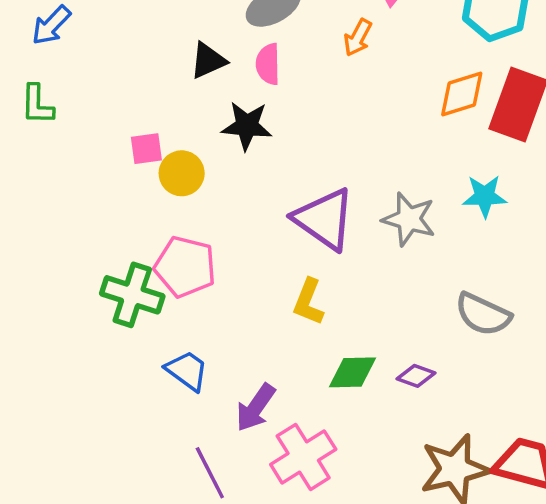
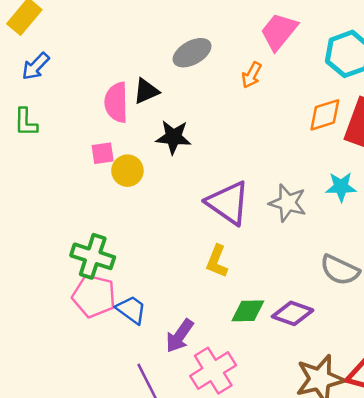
pink semicircle: (268, 64) -> (116, 102), moved, size x1.4
pink pentagon: (185, 267) -> (94, 296), moved
purple diamond: (416, 376) -> (293, 313), size x1.5

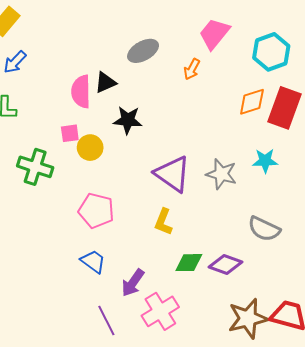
green cross: (93, 256) -> (35, 167), moved
pink pentagon: (94, 296) -> (96, 211), moved

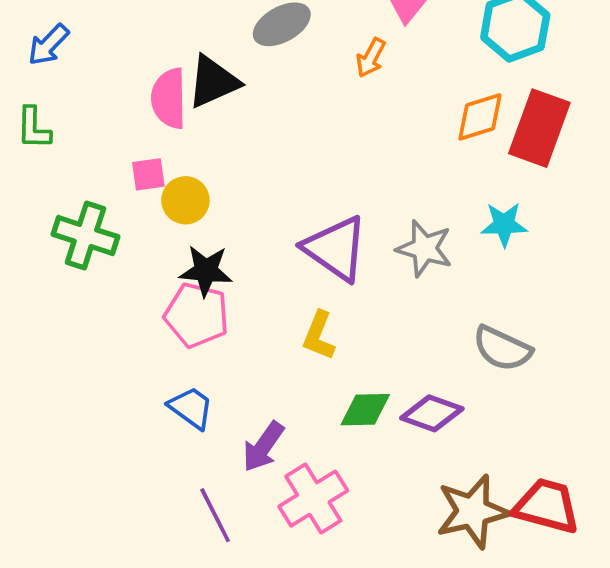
black triangle: (105, 82) -> (213, 82), size x1.4
black star: (128, 120) -> (206, 271), moved

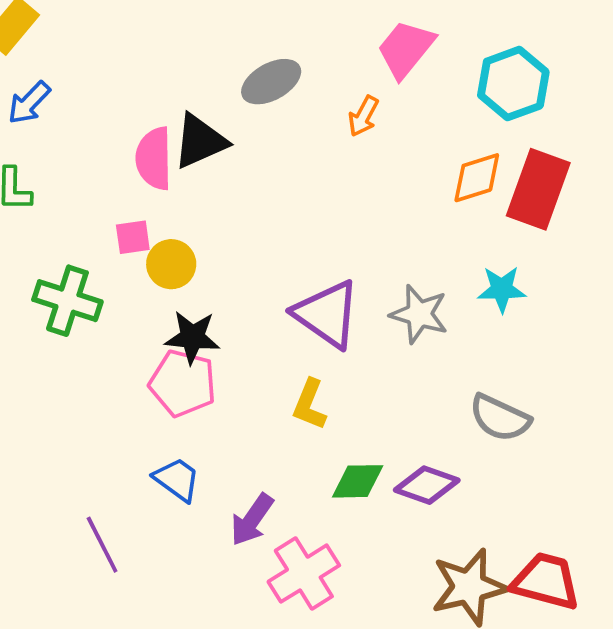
purple line: (215, 515) -> (102, 545), moved

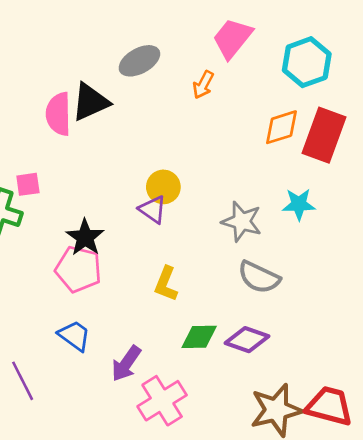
pink square: (133, 237) -> (28, 184), moved
yellow circle: (171, 264) -> (163, 187), moved
purple triangle: (327, 314) -> (153, 210), moved, size x0.6
black star: (192, 337) -> (85, 237), turned 30
gray semicircle: (500, 418) -> (259, 277), moved

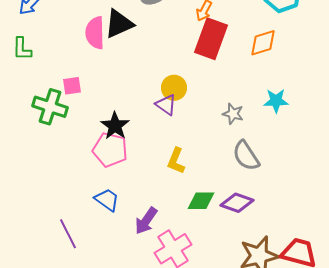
red rectangle: (324, 135) -> (211, 39), moved
gray star: (242, 221) -> (233, 114), size x0.7
gray semicircle: (259, 277) -> (246, 156), turned 32

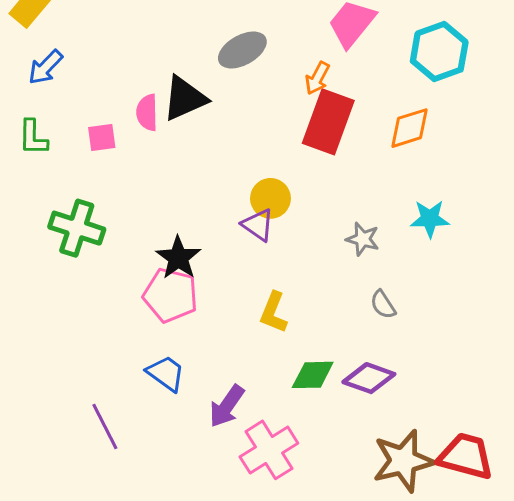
pink semicircle: (95, 33) -> (147, 112), size x0.7
pink square: (72, 86) -> (102, 137), moved
gray semicircle: (246, 156) -> (383, 305), size x0.6

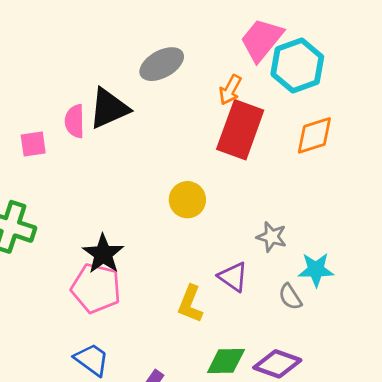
cyan hexagon: (439, 52) -> (297, 65), moved
cyan star: (430, 219) -> (316, 270), moved
purple triangle: (258, 225) -> (233, 277), moved

